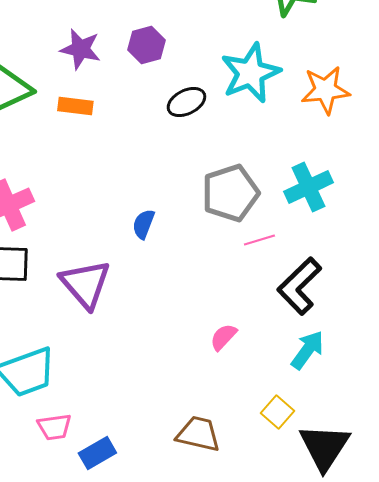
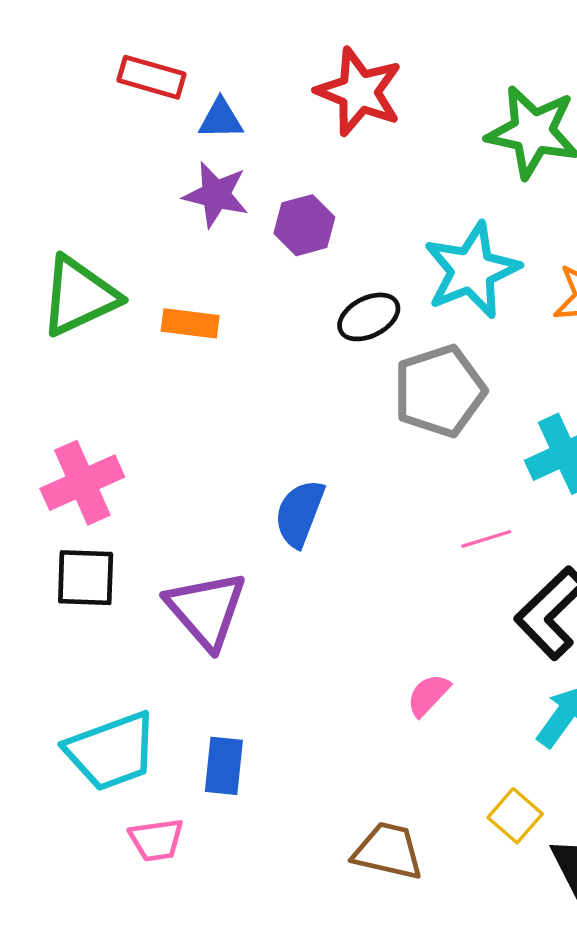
purple star: (80, 49) -> (216, 195), moved
gray pentagon: (230, 193) -> (440, 391), moved
blue semicircle: (143, 224) -> (300, 513), size x1.4
blue rectangle: (97, 453) -> (224, 766), moved, turned -54

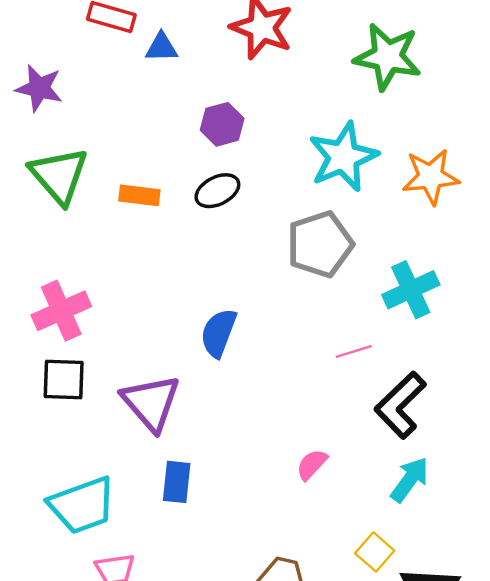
purple star: (216, 195) -> (39, 88), moved
green triangle: (79, 296) -> (59, 176), turned -46
black ellipse: (369, 317) -> (217, 191), moved
blue rectangle: (224, 766) -> (177, 482), moved

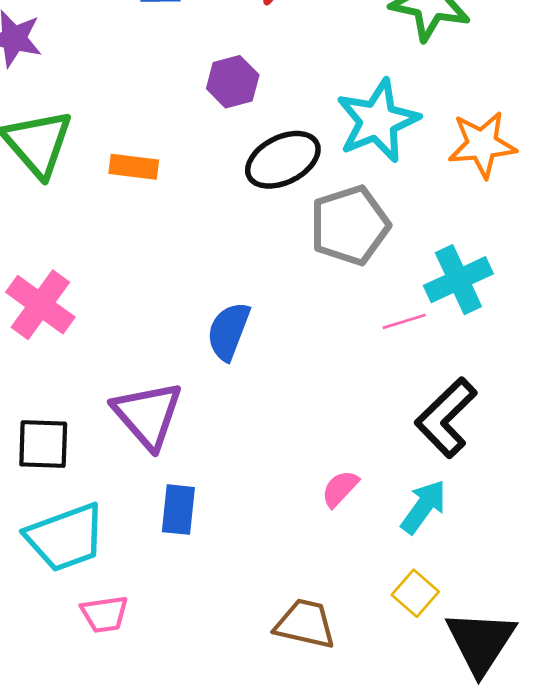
black ellipse: (217, 191) -> (283, 160), moved, size x1.4
pink cross: (61, 311) -> (40, 305), turned -30
pink line: (354, 351) -> (404, 321), moved
black square: (64, 379) -> (43, 444), moved
cyan arrow: (410, 480) -> (424, 507), moved

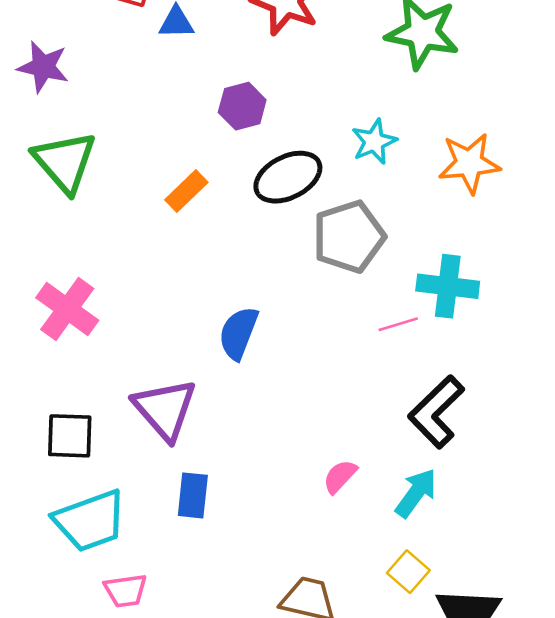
cyan star: (378, 121) -> (374, 142), size x0.6
orange rectangle: (134, 167) -> (186, 191), moved, turned -51
cyan cross: (458, 280) -> (448, 286), turned 32

